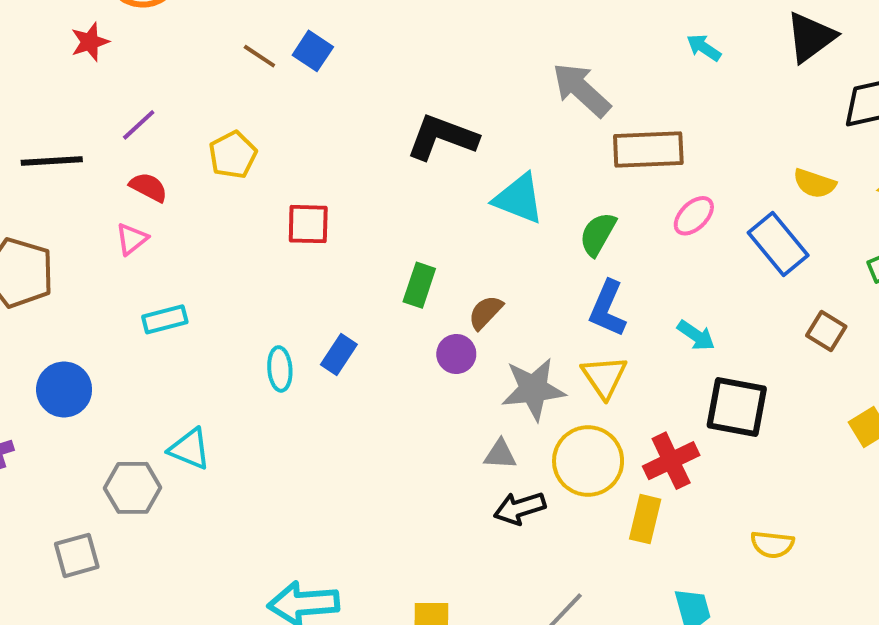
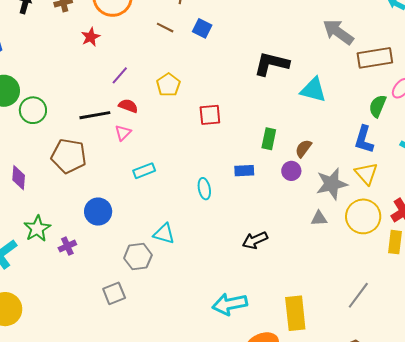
brown line: (259, 56) -> (165, 28), moved
black line: (52, 161) -> (95, 115), moved
green semicircle: (598, 234) -> (378, 106), moved
blue rectangle: (339, 355) -> (244, 171), moved, turned 60
black arrow: (519, 508) -> (255, 240), moved

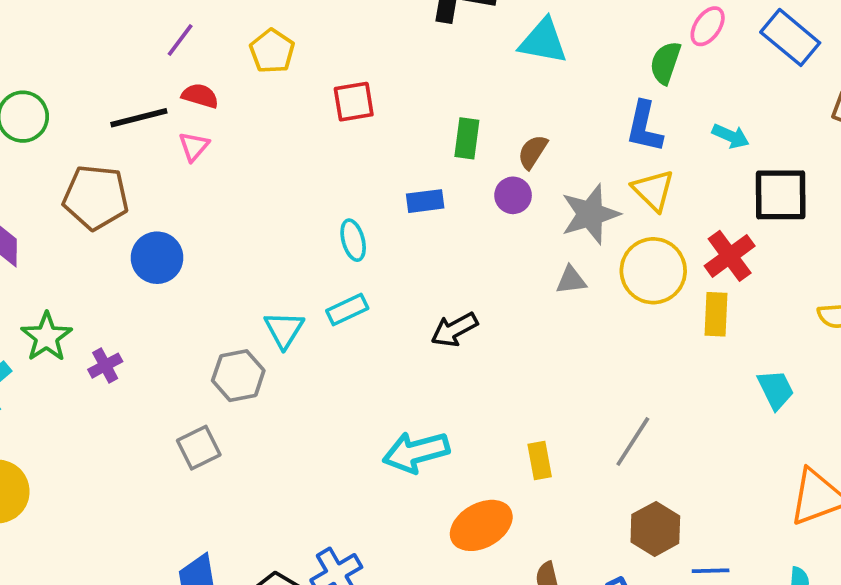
cyan rectangle: (144, 171) -> (347, 310), moved
blue circle: (98, 212) -> (157, 258), moved
cyan triangle: (164, 234) -> (284, 330), turned 50
gray line: (358, 295) -> (633, 442), moved
yellow rectangle: (295, 313) -> (540, 460), size x0.6

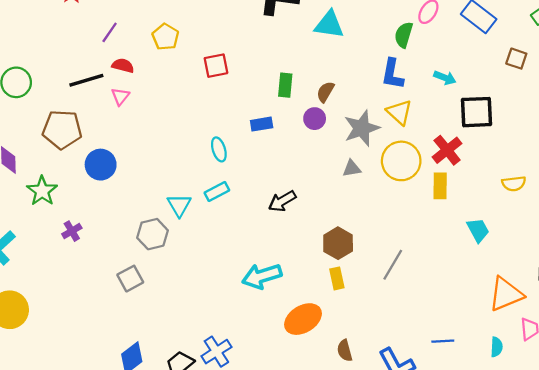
green star: (47, 337) -> (42, 191), moved
brown hexagon: (655, 529) -> (338, 243), moved

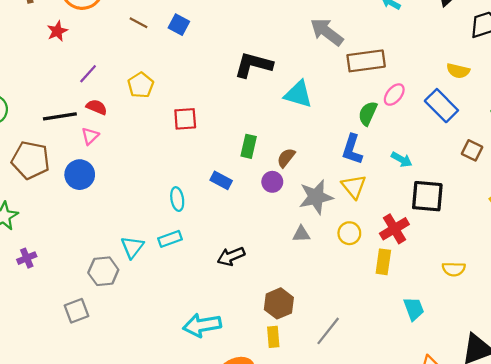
blue rectangle: (262, 124) -> (221, 180), turned 30
yellow circle: (401, 161) -> (349, 233), size x0.6
blue circle: (101, 165) -> (80, 175), moved

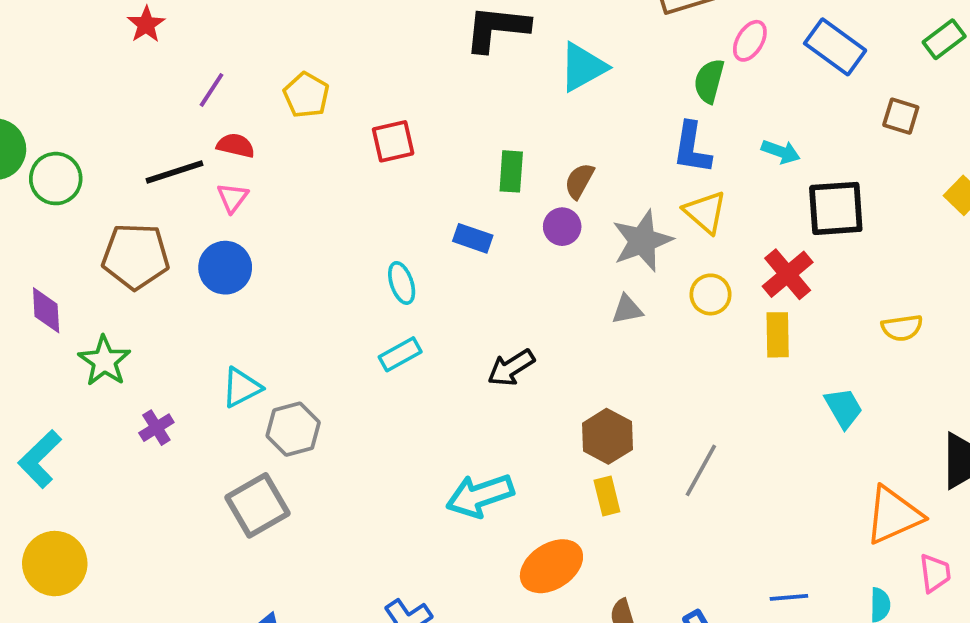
cyan triangle: (298, 94) -> (583, 67), turned -36
cyan triangle: (132, 247) -> (241, 387), moved, turned 35
gray square: (76, 311) -> (257, 505), size x1.4

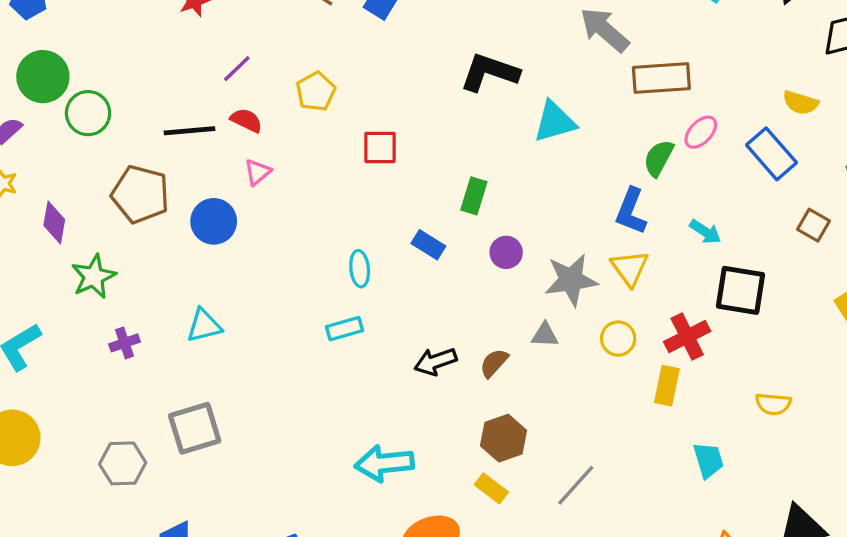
brown semicircle: (579, 181) -> (494, 363), moved
pink triangle: (233, 198) -> (258, 172), moved
gray hexagon: (293, 429) -> (123, 463), moved
yellow rectangle: (607, 496) -> (491, 488), turned -52

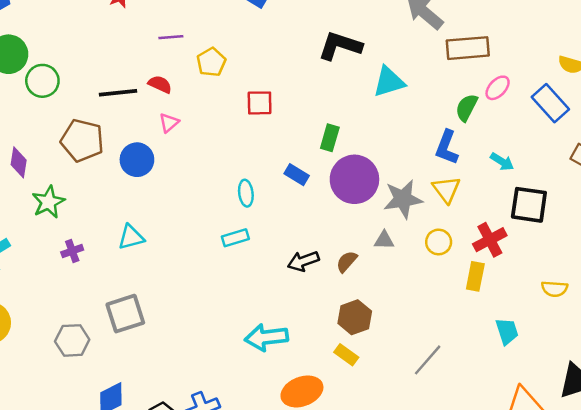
purple line: (237, 69) -> (171, 37), moved, turned 40
purple circle: (506, 252) -> (354, 179), size x2.0
gray line: (576, 485) -> (428, 360), moved

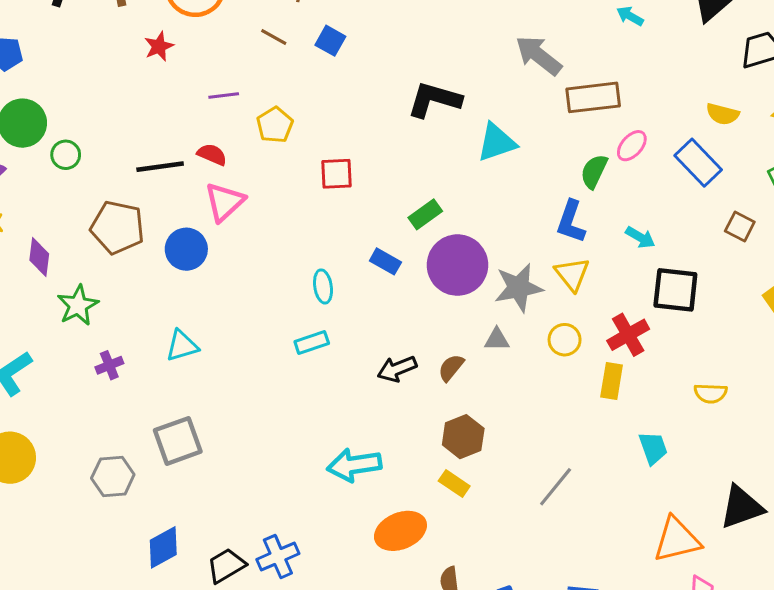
green circle: (42, 81) -> (66, 155), size x0.7
pink triangle: (169, 123) -> (225, 202), size x1.6
green rectangle: (330, 138) -> (425, 214), turned 40

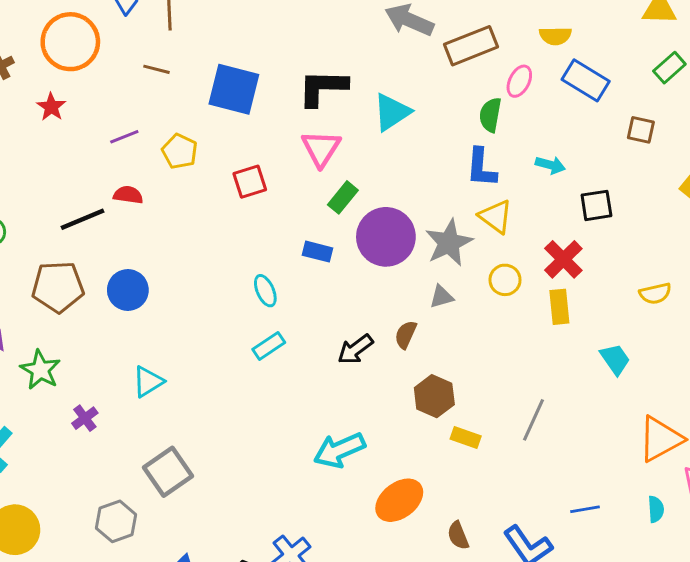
blue square: (330, 41) -> (234, 89), moved, size x1.8
yellow semicircle: (723, 114) -> (555, 36), moved
pink triangle: (225, 202) -> (321, 148), moved
black square: (675, 290) -> (596, 205), size x0.7
yellow rectangle: (454, 483) -> (466, 438), moved

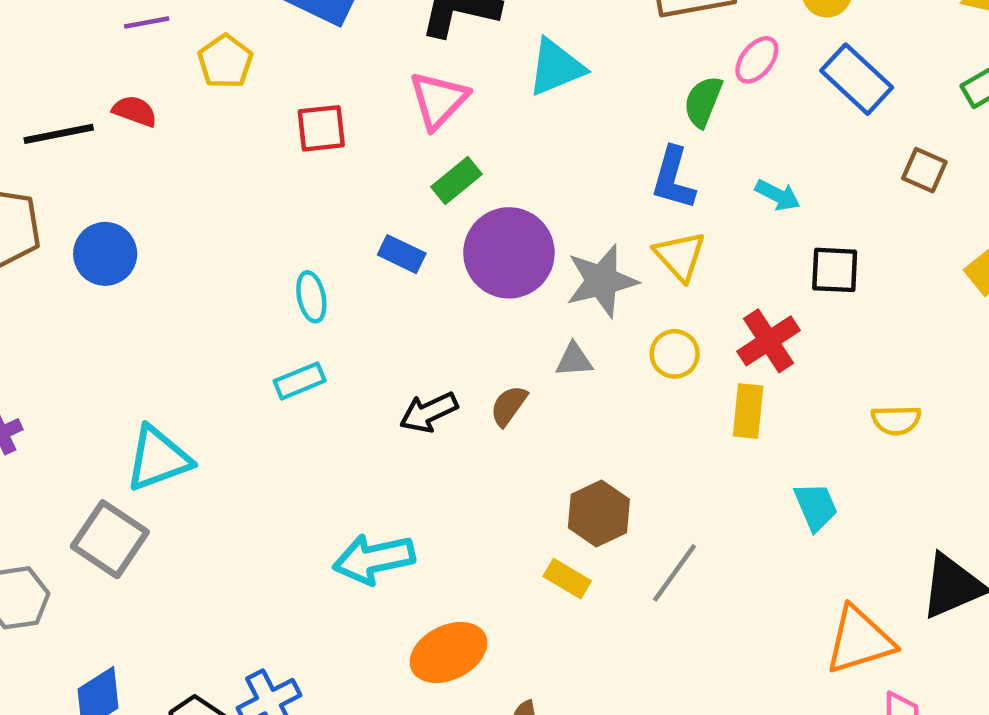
cyan triangle: (148, 382) -> (158, 459), moved, size x1.4
brown hexagon: (434, 396) -> (599, 513), moved
gray square: (168, 472) -> (110, 539), turned -33

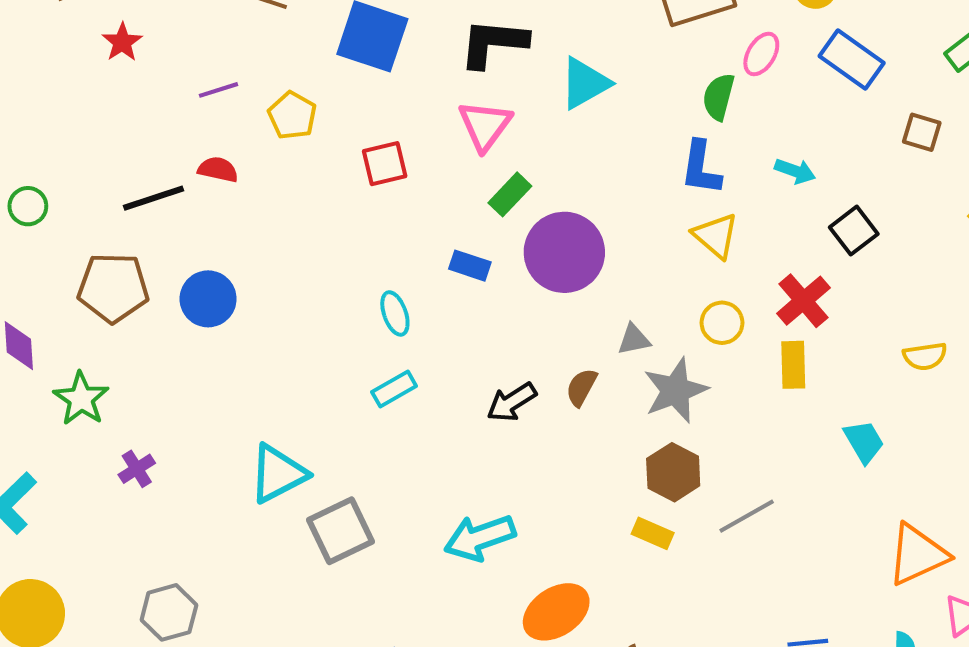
black square: (835, 270) -> (854, 231), turned -33
gray star: (602, 281) -> (676, 390), moved
gray square: (110, 539) -> (340, 531), moved, turned 38
gray line: (675, 573) -> (747, 516), turned 32

